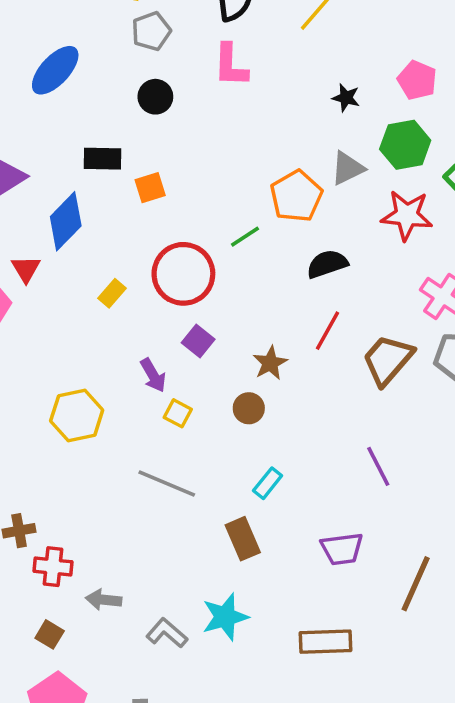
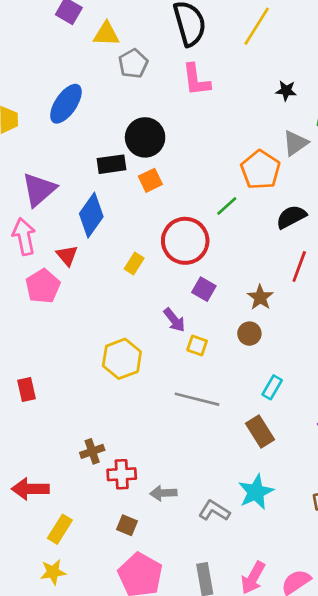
black circle: (155, 97) -> (145, 137), moved, size x1.5

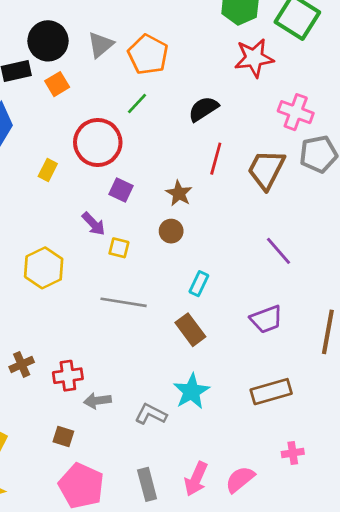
gray triangle: (295, 143) -> (101, 45), moved
orange pentagon: (260, 170) -> (148, 54), moved
red cross: (122, 474) -> (68, 376), moved

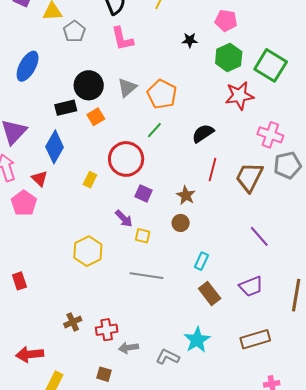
brown rectangle: (190, 330) -> (210, 293), moved

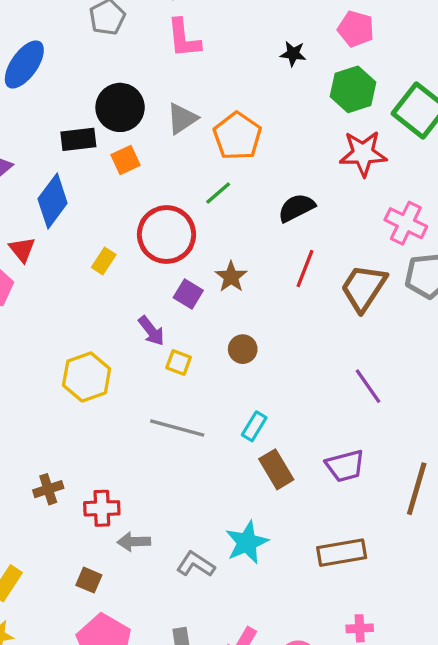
brown star: (186, 195) -> (231, 277), moved
cyan rectangle: (201, 261) -> (254, 426), moved

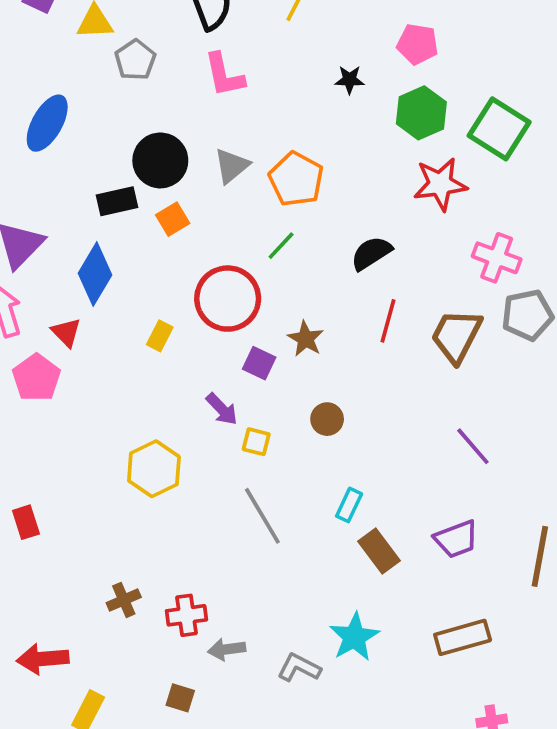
gray line: (177, 428) -> (262, 516), turned 50

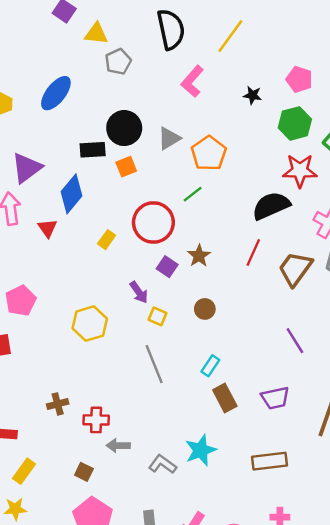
pink L-shape: (224, 75) -> (192, 81), moved, turned 44
black semicircle: (371, 253) -> (271, 206), moved, size x1.4
pink pentagon: (36, 378) -> (21, 301), moved

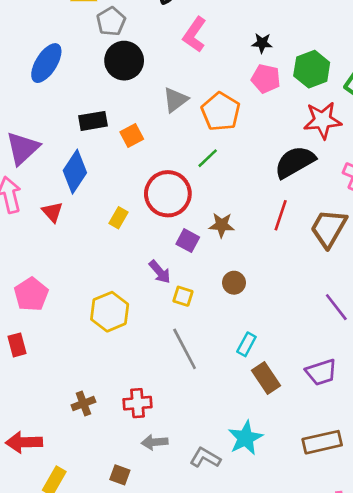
pink pentagon: (299, 79) -> (266, 79), moved
black circle: (124, 128) -> (124, 61), moved
brown star: (199, 256) -> (222, 225), turned -30
red cross: (96, 420) -> (138, 403), moved

